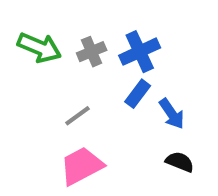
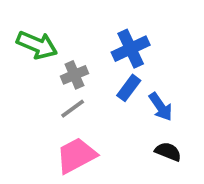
gray cross: (92, 52) -> (74, 75), moved

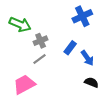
blue cross: (131, 49) -> (82, 16), moved
pink trapezoid: (76, 155) -> (24, 84), moved

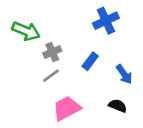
blue arrow: (87, 58) -> (124, 74), moved
pink trapezoid: (24, 84) -> (67, 108), moved

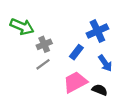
blue cross: (106, 21) -> (97, 31), moved
pink trapezoid: (67, 108) -> (75, 82), moved

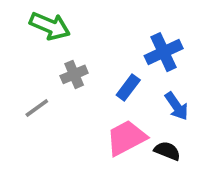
green arrow: (22, 27) -> (50, 26), moved
gray line: (43, 64) -> (37, 108), moved

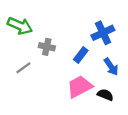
green arrow: (50, 26) -> (20, 26), moved
gray cross: (74, 74) -> (47, 47), turned 35

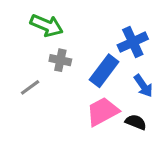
green arrow: (20, 26) -> (47, 25), moved
blue rectangle: (81, 55) -> (104, 71), size x1.5

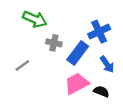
gray cross: (60, 60) -> (54, 43), moved

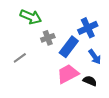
gray cross: (54, 43) -> (48, 38), turned -32

